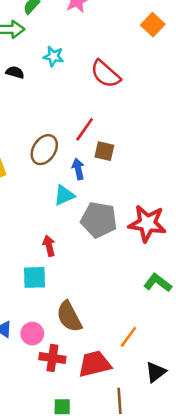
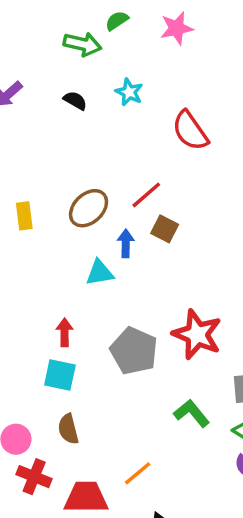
gray pentagon: (99, 220) -> (134, 351), moved
cyan square: (34, 277) -> (60, 375), moved
brown semicircle: (69, 317) -> (68, 429), size x0.7

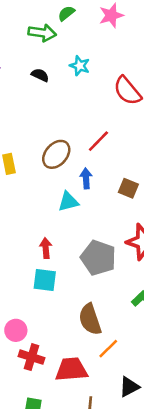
brown square: (165, 229) -> (128, 188), moved
brown semicircle: (68, 429) -> (90, 319), moved, size x1.4

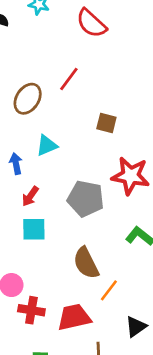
blue arrow: (86, 178) -> (16, 164), moved
red arrow: (46, 248) -> (30, 196), turned -132

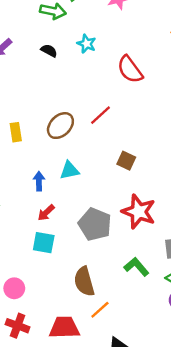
red cross: (31, 310) -> (18, 326), moved

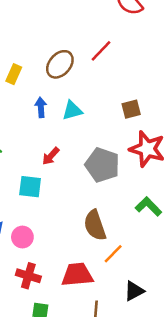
yellow rectangle: (16, 132) -> (14, 74), turned 36
brown square: (126, 161) -> (131, 109), moved, turned -36
blue arrow: (39, 181) -> (41, 107), moved
cyan square: (44, 243) -> (30, 187), moved

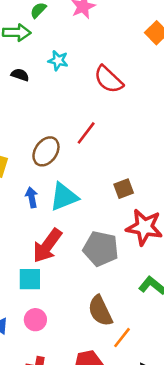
cyan triangle: (72, 110) -> (64, 197), size x1.4
red arrow: (51, 156) -> (47, 246), size x1.8
pink circle: (22, 237) -> (35, 320), moved

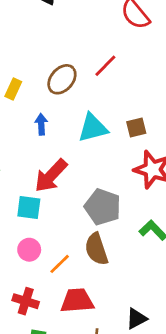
cyan triangle: (64, 197) -> (93, 128), moved
gray pentagon: (101, 249) -> (103, 207), moved
orange line: (122, 338) -> (60, 264), moved

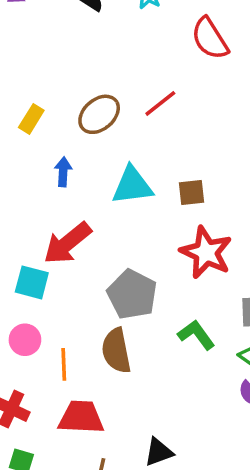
orange line: (60, 264) -> (64, 364), turned -55

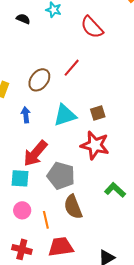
red star: (206, 252) -> (95, 145), moved
gray pentagon: (132, 294) -> (61, 176), moved

